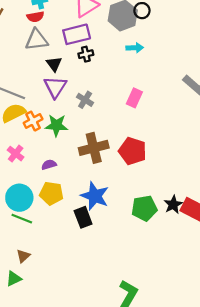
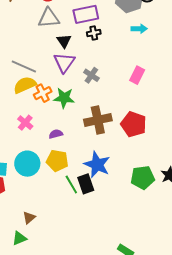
green line: (22, 219) -> (71, 184), moved, turned 36

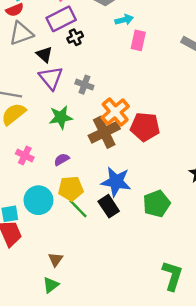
pink rectangle: (137, 75) -> (138, 40), moved
orange cross: (43, 93) -> (115, 112), moved, size x1.4
green pentagon: (143, 178) -> (157, 204), moved
green line: (71, 184) -> (78, 209), moved

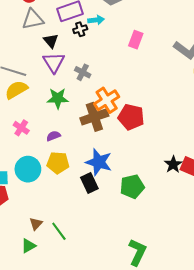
cyan arrow: (124, 20) -> (96, 20), moved
green line: (78, 209) -> (59, 231), moved

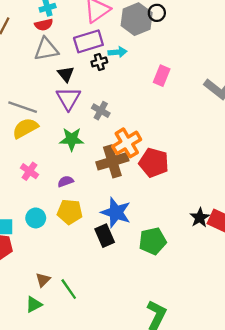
cyan circle: (28, 169) -> (36, 218), size x0.7

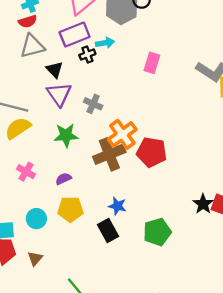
blue star: (116, 212) -> (117, 206), size x0.6
brown triangle: (43, 280) -> (35, 258), moved

